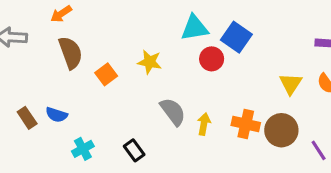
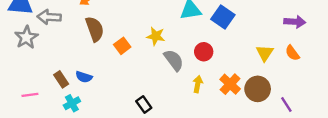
red circle: (212, 59) -> (204, 52), moved
gray semicircle: (173, 112) -> (174, 60), moved
orange cross: (246, 124) -> (230, 84), turned 30
cyan cross: (83, 149) -> (72, 103), moved

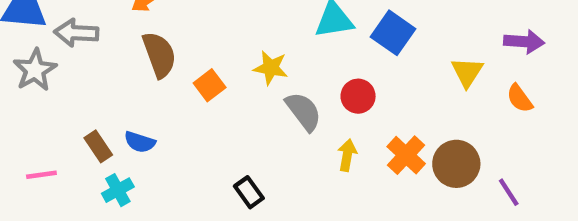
yellow triangle: (265, 53) -> (467, 72), moved

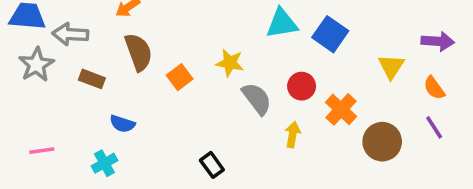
brown rectangle: (98, 146) -> (92, 79), moved, turned -35
orange cross: (406, 155) -> (341, 109), moved
purple line: (509, 192) -> (434, 127), moved

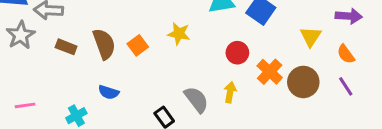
brown semicircle: (138, 52) -> (104, 44), moved
gray semicircle: (257, 99) -> (196, 100), moved
blue semicircle: (122, 124) -> (109, 92), moved
brown circle: (382, 142) -> (303, 82), moved

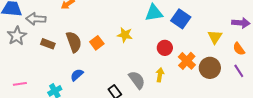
blue semicircle: (109, 92) -> (77, 75), turned 120

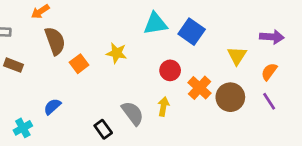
brown semicircle: (74, 42) -> (55, 41), moved
orange semicircle: (239, 49) -> (269, 72), turned 72

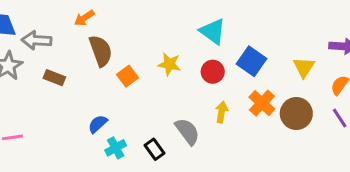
cyan triangle: (155, 24) -> (213, 31), turned 45
blue square: (192, 32) -> (252, 61), moved
red circle: (170, 70) -> (213, 72), moved
yellow arrow: (163, 107) -> (222, 112), moved
cyan cross: (23, 128) -> (116, 148), moved

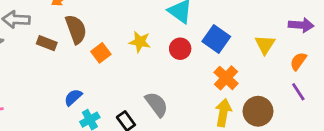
brown rectangle: (54, 78) -> (47, 43), moved
yellow arrow: (222, 112) -> (223, 113), moved, size x1.4
brown circle: (296, 113) -> (258, 111), moved

